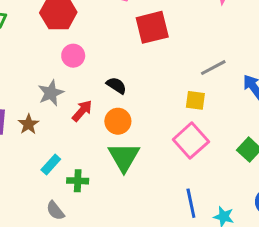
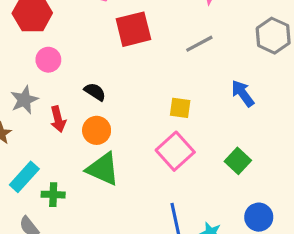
gray line: (213, 68) -> (199, 44), moved
red arrow: (82, 111) -> (58, 119), turned 125
green triangle: (124, 157) -> (103, 169), turned -36
cyan rectangle: (51, 164) -> (24, 177), size x1.4

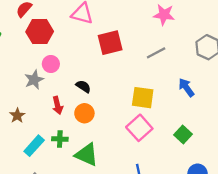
gray star: (24, 100) -> (34, 80), moved
yellow square: (180, 108) -> (143, 98), size x1.5
green triangle: (103, 169) -> (87, 155), moved
green cross: (53, 195) -> (60, 139), moved

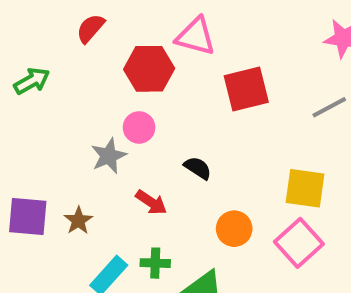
red hexagon: (40, 32) -> (149, 69), moved
red arrow: (58, 105) -> (151, 202), turned -42
orange circle: (84, 113) -> (234, 229), moved

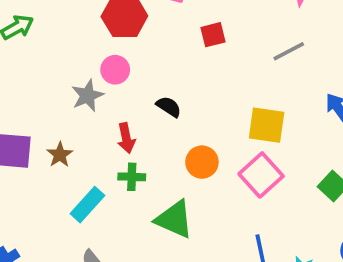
red square: (246, 89) -> (213, 35), size x0.6
red arrow: (151, 202) -> (126, 138), turned 44
green cross: (155, 263) -> (132, 177), moved

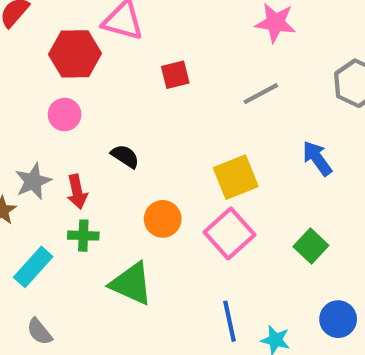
gray star: (87, 96) -> (33, 181), moved
yellow square: (267, 125) -> (236, 177), turned -30

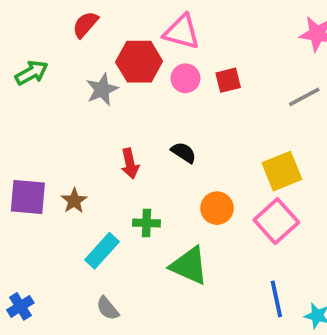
pink circle: (65, 114) -> (185, 78), moved
gray star: (33, 181) -> (102, 89), moved
red arrow: (77, 192) -> (130, 164), moved

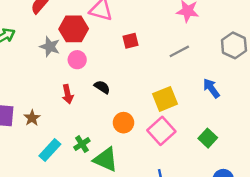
pink circle: (185, 78) -> (77, 60), moved
gray star: (102, 89) -> (50, 47), turned -30
green cross: (147, 223) -> (82, 144), moved, turned -35

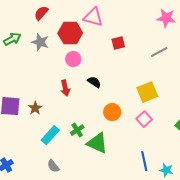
gray star: (50, 47) -> (40, 42), moved
pink square: (161, 131) -> (144, 119), size x0.7

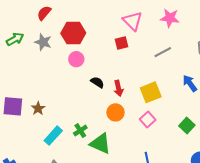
pink triangle: (93, 17) -> (133, 21), moved, turned 30
red arrow: (65, 88) -> (119, 88), moved

